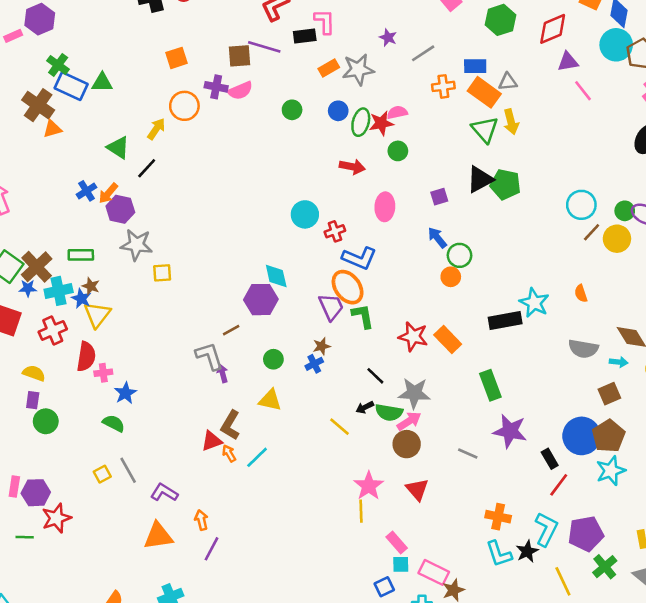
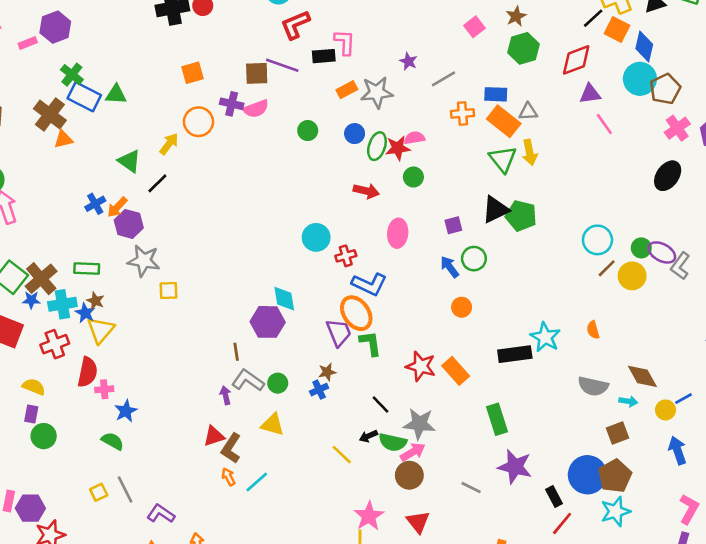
green circle: (460, 255) -> (474, 259), moved
brown line: (231, 330) -> (236, 352), turned -72
gray L-shape: (209, 356) -> (248, 380), moved, turned -40
red triangle: (212, 441) -> (214, 436), moved

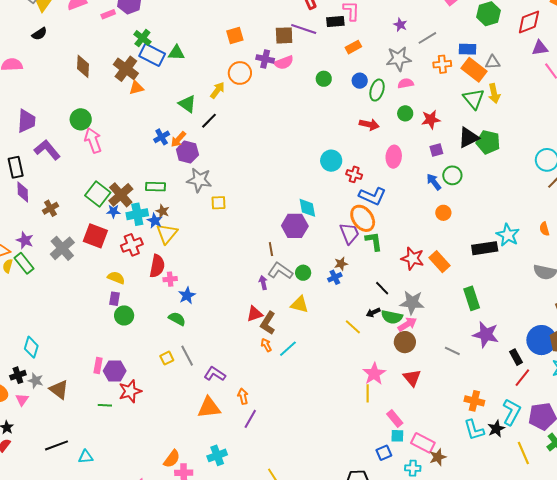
gray star: (377, 92) -> (399, 59), moved
red star: (398, 148) -> (431, 119), moved
red cross: (346, 256) -> (354, 174), turned 35

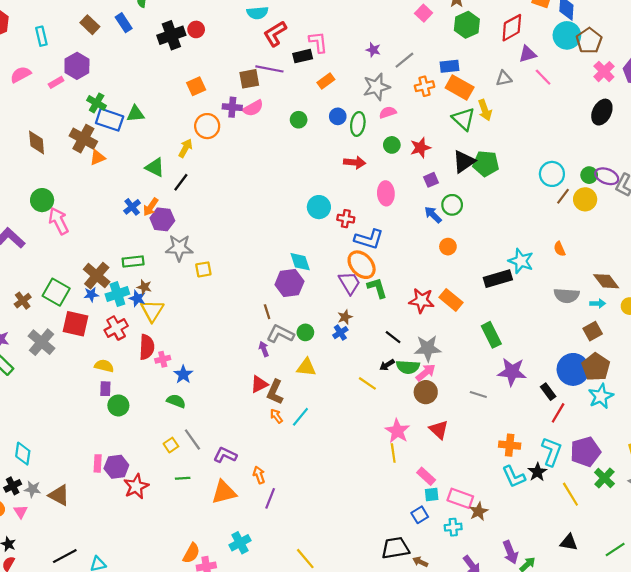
gray triangle: (493, 62) -> (504, 78), moved
green square: (98, 194) -> (56, 292), moved
green line: (105, 405) -> (183, 478), moved

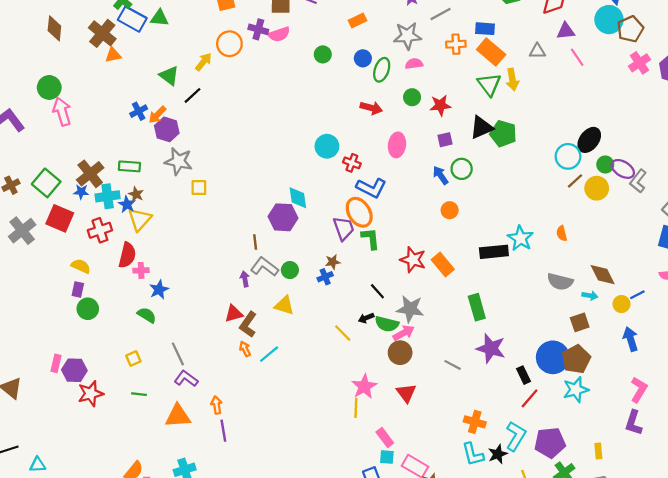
black ellipse: (602, 112) -> (589, 140), moved
gray line: (192, 439) -> (178, 354), moved
purple line: (270, 498) -> (223, 431), turned -42

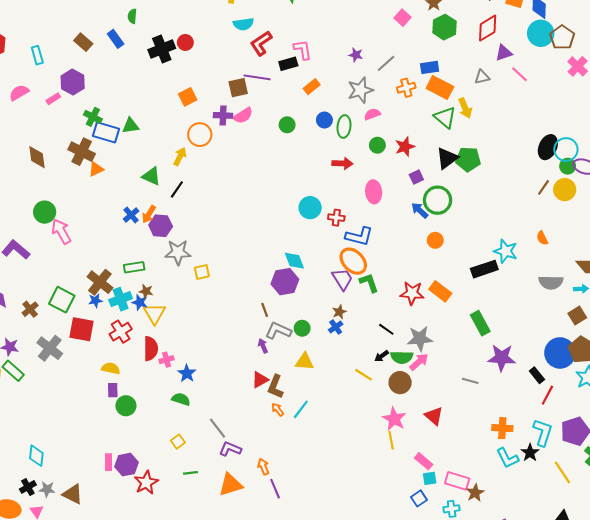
cyan circle: (568, 156) -> (566, 150), moved
green circle: (462, 169) -> (438, 200), size x1.4
brown circle: (400, 353) -> (400, 383), moved

